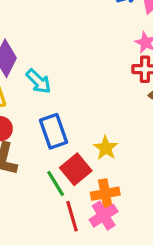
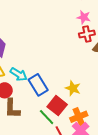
cyan arrow: (39, 81) -> (19, 74), moved

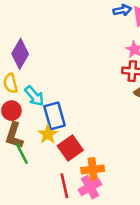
yellow star: (73, 88) -> (48, 134), moved
green line: (47, 117) -> (22, 153), moved

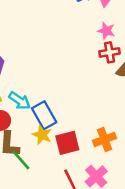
red square: (70, 148) -> (67, 143), turned 35
orange cross: (93, 169) -> (105, 139), moved

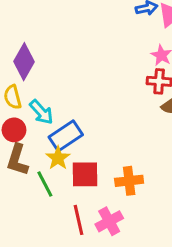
blue rectangle: (44, 115) -> (66, 136), turned 72
green line: (21, 160) -> (45, 184), moved

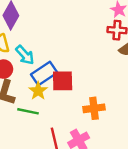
red square: (85, 174) -> (63, 81), moved
green line: (45, 184) -> (28, 111), turned -50

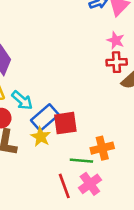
green line: (28, 111) -> (81, 161), moved

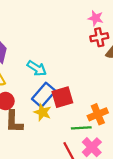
cyan arrow: (22, 100) -> (37, 68), moved

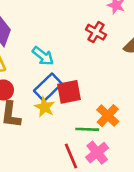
red cross: (99, 37) -> (96, 32), moved, turned 36
orange cross: (98, 114) -> (108, 116), turned -30

